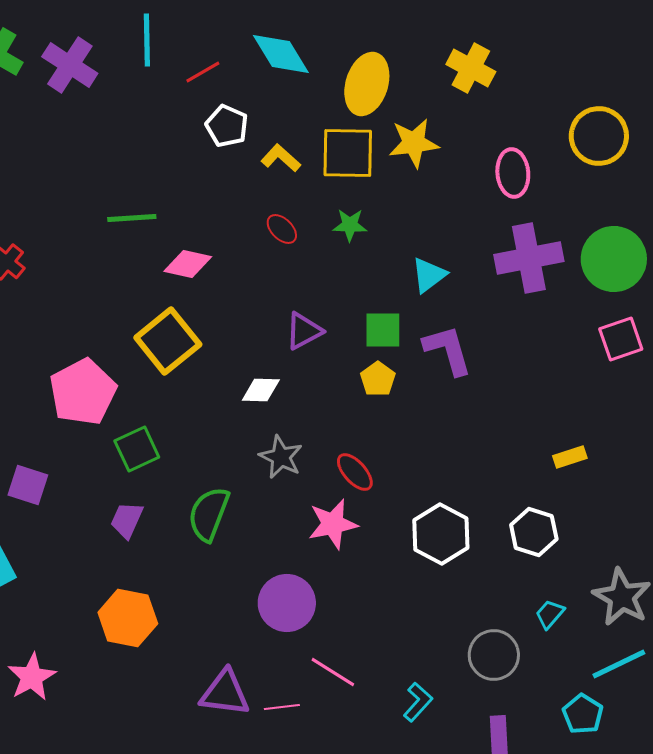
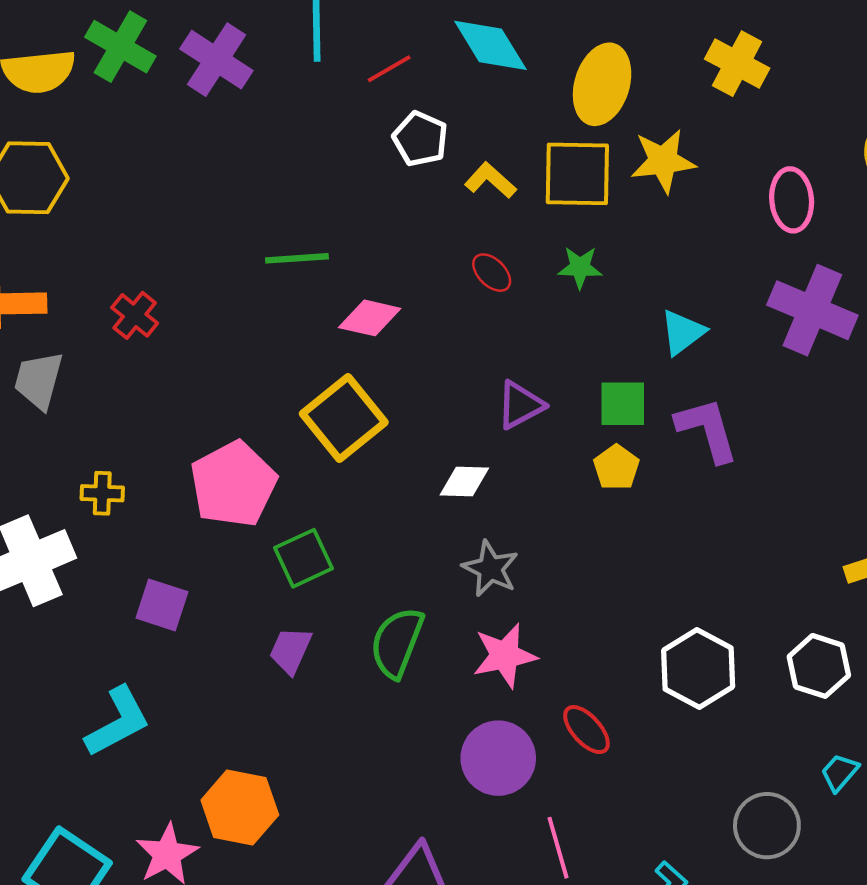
purple cross: (529, 258) -> (812, 310), turned 34
red ellipse: (355, 472) -> (586, 730), moved
pink star: (333, 524) -> (505, 656), moved
orange hexagon: (128, 618) -> (240, 807), moved
pink line: (333, 672) -> (558, 848), turned 42

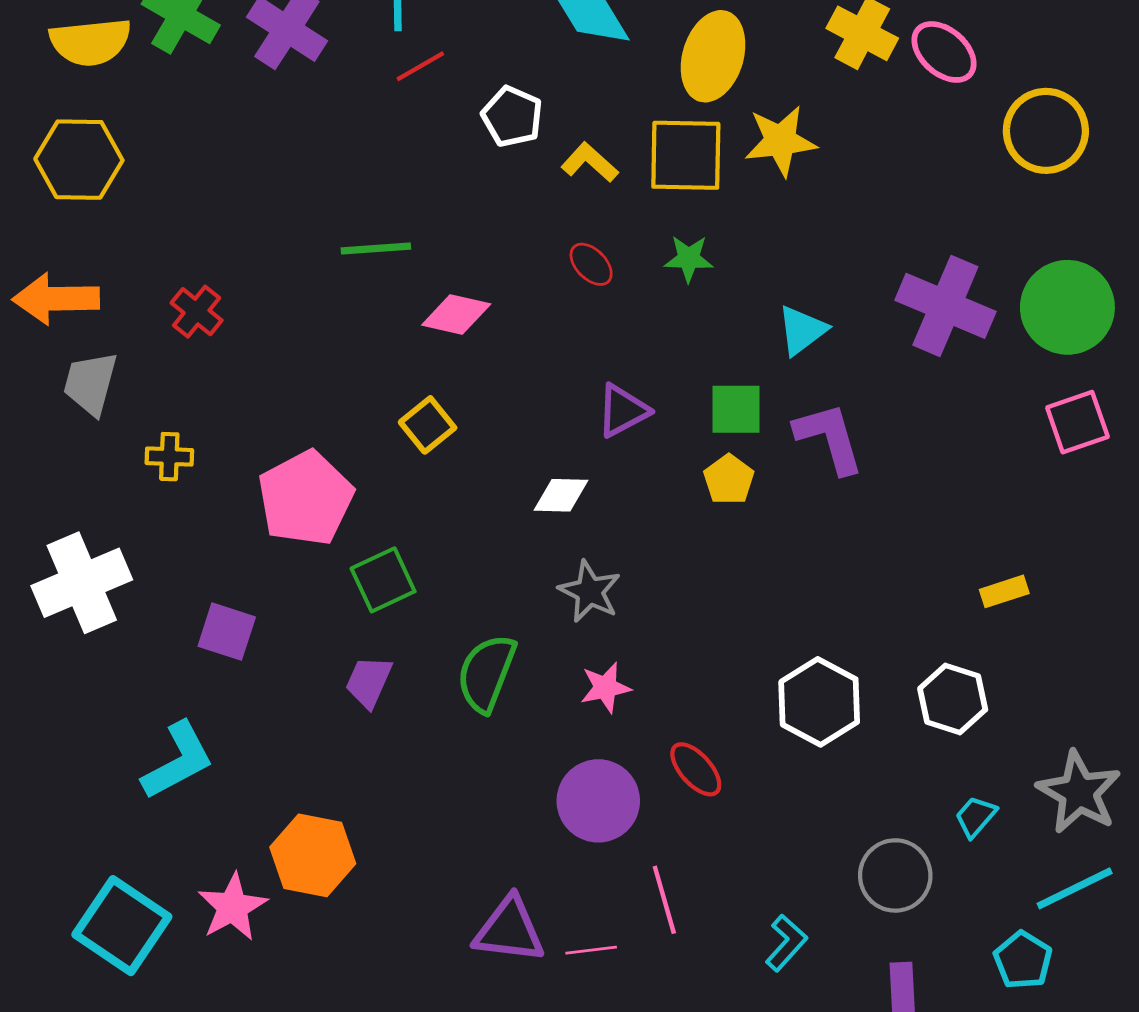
red line: (389, 69) -> (420, 66), moved
pink ellipse: (792, 200) -> (944, 52), moved, turned -44
yellow square: (344, 418) -> (428, 425), size x0.6
yellow cross: (102, 493) -> (169, 457), moved
pink star: (505, 656) -> (605, 688), size x0.7

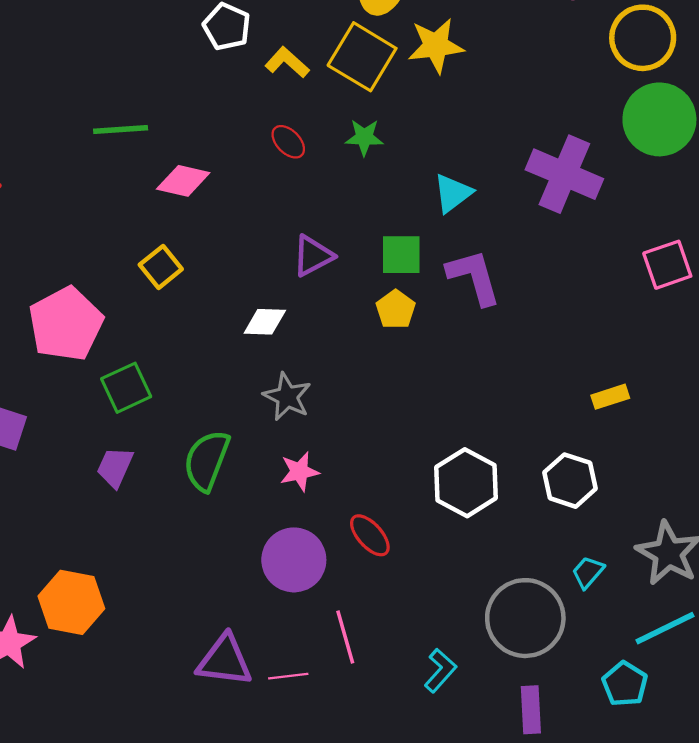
yellow square: (686, 155) -> (362, 57), turned 30
green circle: (1067, 307) -> (659, 119), moved
gray circle: (895, 875) -> (525, 618), size x1.4

